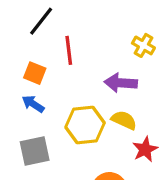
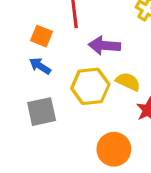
purple arrow: (121, 83) -> (104, 46), moved

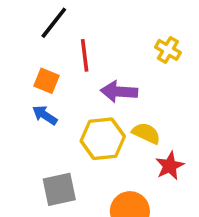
gray square: (42, 112) -> (59, 189), moved

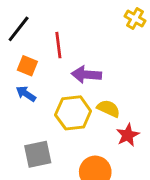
black line: (54, 23) -> (19, 29), moved
yellow cross: (168, 50) -> (135, 19), moved

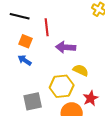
black line: (19, 29) -> (20, 16), turned 66
yellow hexagon: (73, 113) -> (62, 86), moved
red star: (128, 135) -> (91, 98), moved

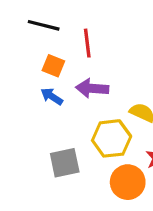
purple arrow: (66, 47) -> (92, 88), moved

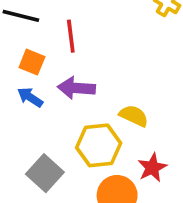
gray square: (65, 163) -> (45, 173), turned -36

